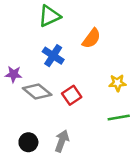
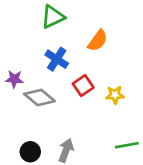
yellow star: (117, 83) -> (115, 95), moved
red square: (72, 95) -> (83, 86), moved
green line: (119, 118) -> (127, 145), moved

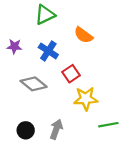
orange semicircle: (98, 41) -> (83, 35), turned 90
purple star: (14, 79) -> (14, 46), moved
yellow star: (115, 95) -> (86, 99), moved, size x1.5

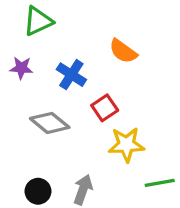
green triangle: (45, 15) -> (38, 21), moved

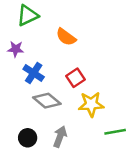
orange semicircle: (123, 51) -> (66, 37), moved
blue cross: (71, 75) -> (34, 73), moved
gray diamond: (50, 123) -> (47, 101), moved

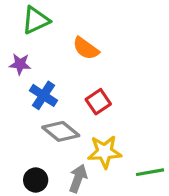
yellow star: (91, 104) -> (105, 152), moved

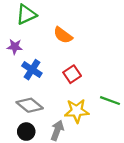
gray diamond: (61, 131) -> (30, 105), moved
green line: (150, 172) -> (110, 101), moved, turned 30

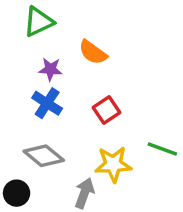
purple star: (15, 47) -> (50, 69), moved
black circle: (26, 132) -> (17, 193), moved

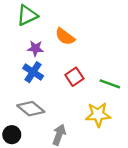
green line: (162, 149) -> (110, 84), moved
yellow star: (113, 164) -> (98, 115), moved

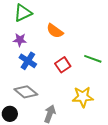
purple star: (35, 48) -> (20, 40), moved
green line: (110, 84) -> (93, 59), moved

